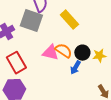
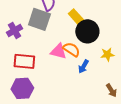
black circle: (82, 53) -> (87, 31), moved, size x1.5
red rectangle: (16, 63) -> (24, 61), turned -55

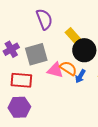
gray square: (39, 19) -> (36, 54), moved, turned -35
blue arrow: (83, 66) -> (80, 76), moved

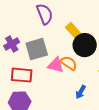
blue arrow: (80, 76) -> (81, 92), moved

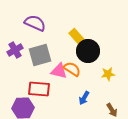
purple semicircle: (45, 14) -> (35, 23), moved, turned -45
red rectangle: (22, 75) -> (39, 89), moved

